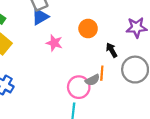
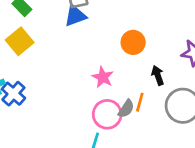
pink star: (54, 43) -> (103, 77), moved
gray semicircle: (92, 80) -> (126, 109), turned -40

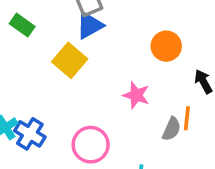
yellow square: (20, 41) -> (70, 60), moved
pink circle: (107, 114) -> (91, 145), moved

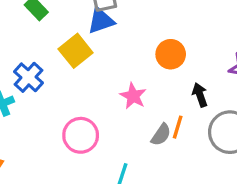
blue cross: (30, 134) -> (28, 77), moved

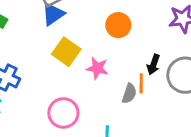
yellow square: (76, 51) -> (66, 52), moved
black arrow: (200, 95) -> (153, 64), moved, turned -126

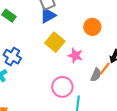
orange line: (141, 83) -> (105, 68), turned 32
pink circle: (63, 113) -> (62, 87), moved

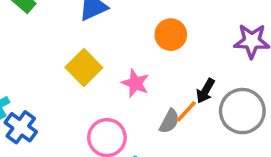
yellow square: (55, 42) -> (84, 68), moved
blue cross: (12, 57) -> (21, 127), moved

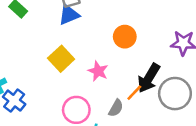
black arrow: (205, 91) -> (149, 78), size x1.6
gray semicircle: (169, 121) -> (116, 108), moved

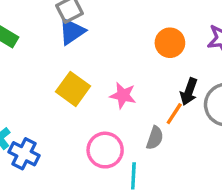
orange circle: (125, 37) -> (170, 43), moved
black arrow: (149, 78) -> (189, 92), size x0.7

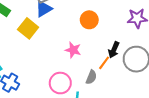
orange circle: (170, 43) -> (89, 20), moved
yellow square: (73, 89) -> (28, 28), moved

